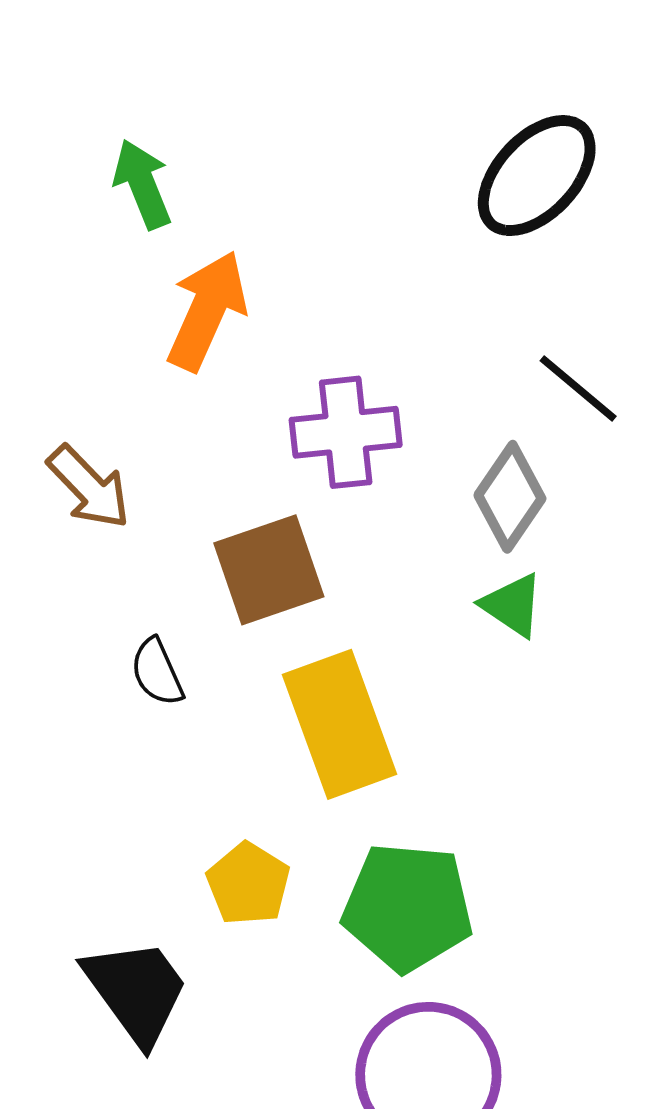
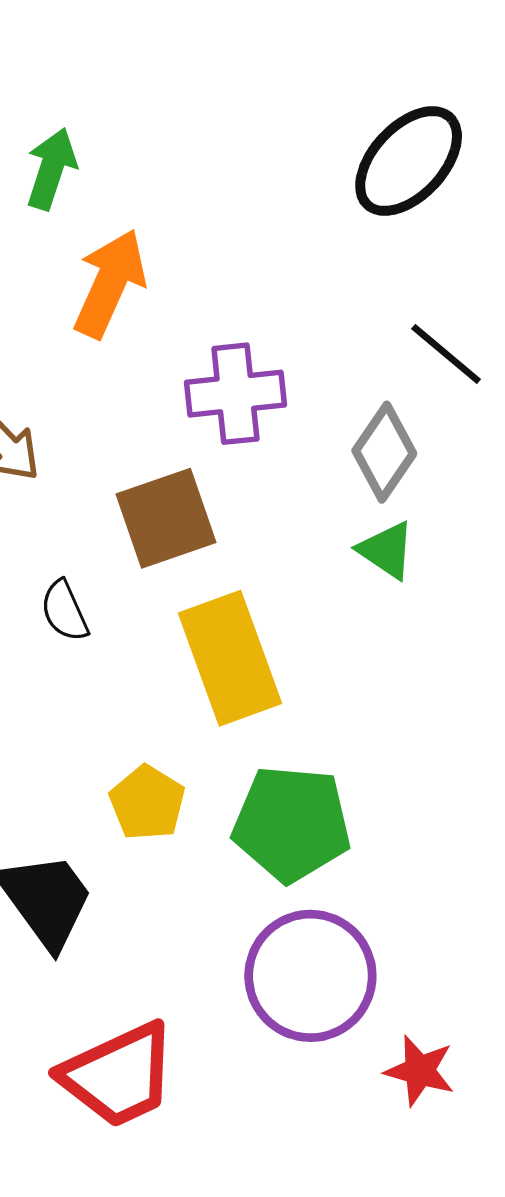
green arrow: (142, 184) -> (51, 169), turned 40

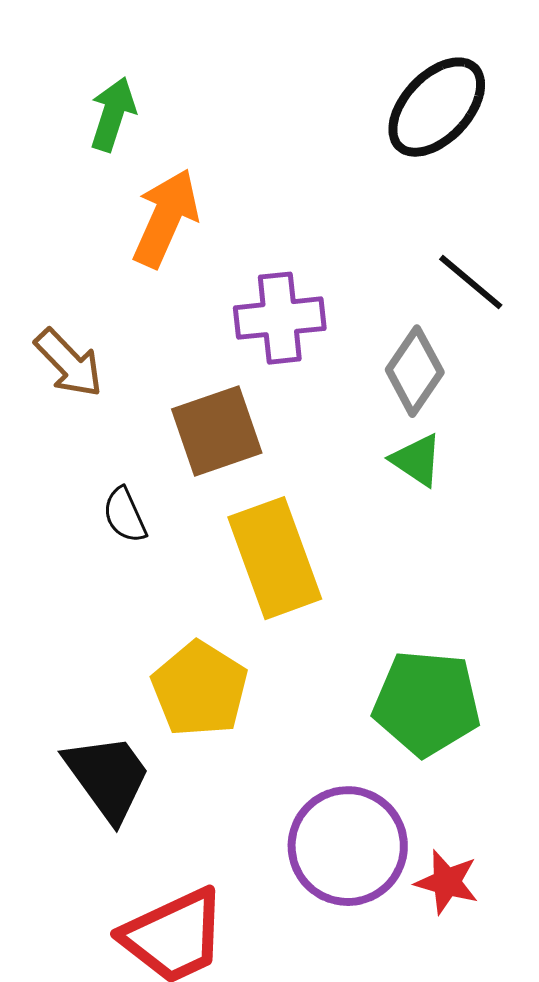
yellow pentagon: (147, 803) -> (200, 689), size x1.4
green pentagon: (292, 824) -> (427, 703), moved
red star: (420, 1071) -> (447, 882), moved

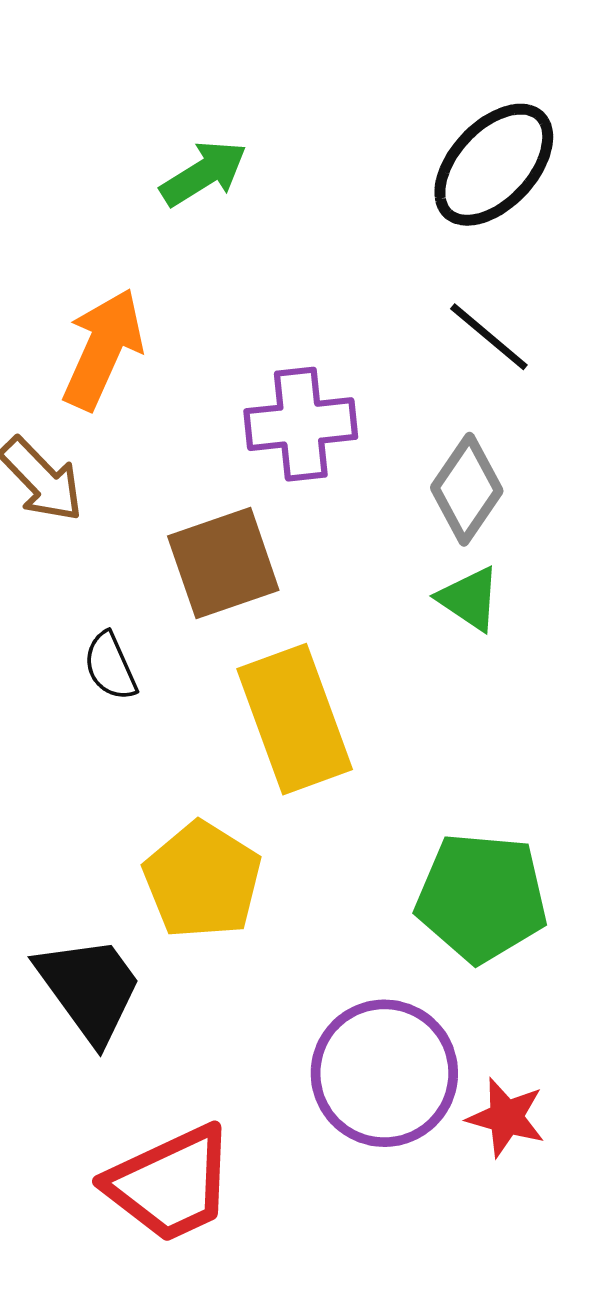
green arrow: (113, 114) -> (204, 173), moved, turned 40
orange arrow: (166, 218) -> (103, 349), moved
black line: (471, 282) -> (489, 337), moved

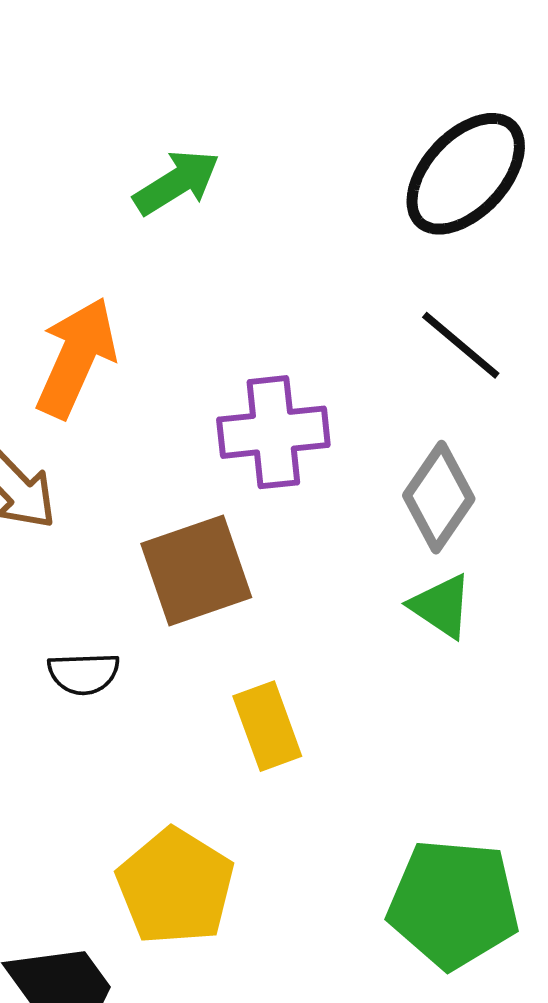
black semicircle: (110, 666) -> (84, 673), turned -68
yellow rectangle: (295, 719) -> (267, 726), size x0.6

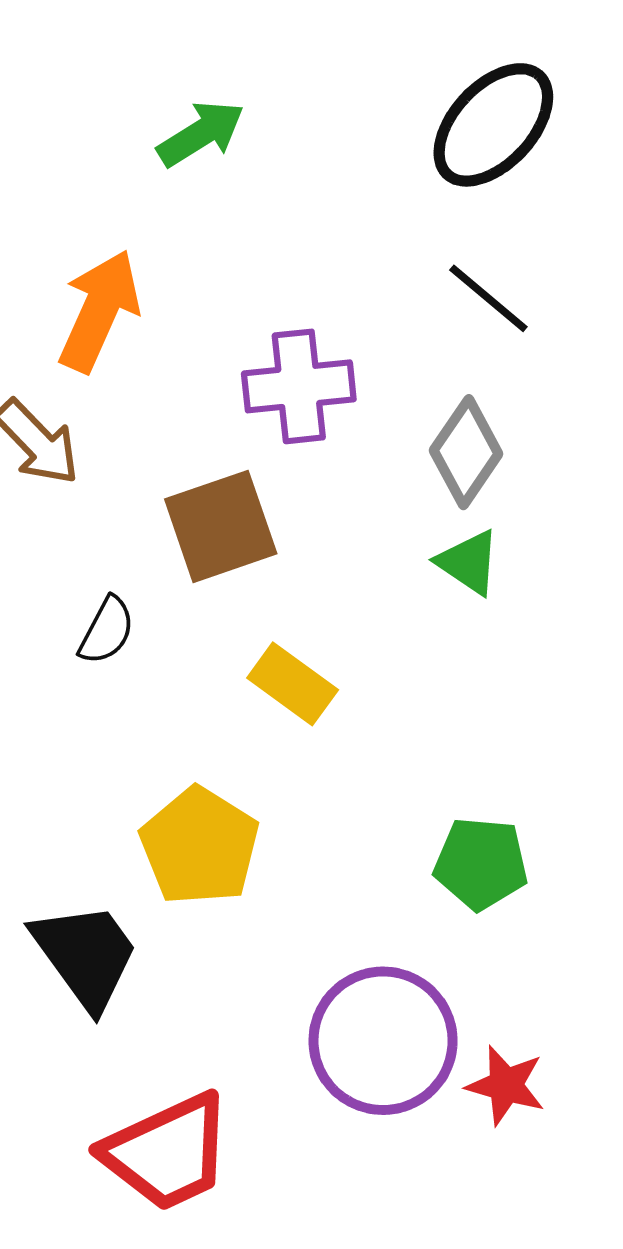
black semicircle: (84, 673) -> (107, 631), turned -60
yellow rectangle: (267, 726) -> (293, 684), turned -34
green pentagon: (453, 904) -> (481, 864), size x0.7

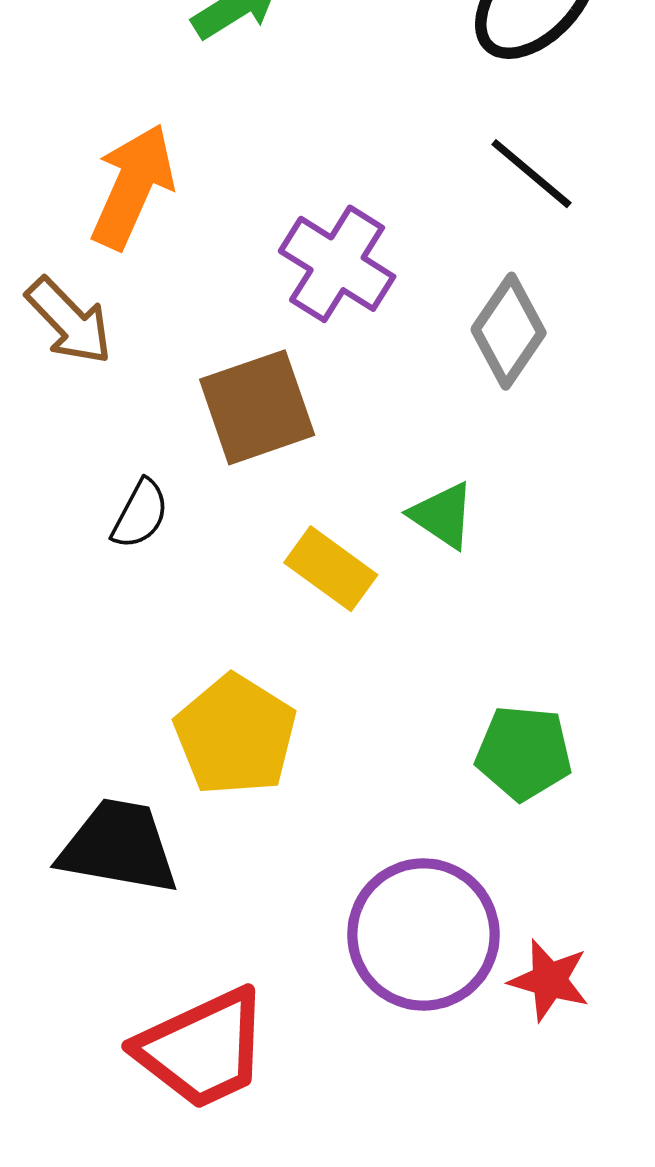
purple cross: (299, 386) -> (337, 264), turned 38
green triangle: (469, 562) -> (443, 515), moved
black trapezoid: (86, 955) -> (119, 847), turned -44

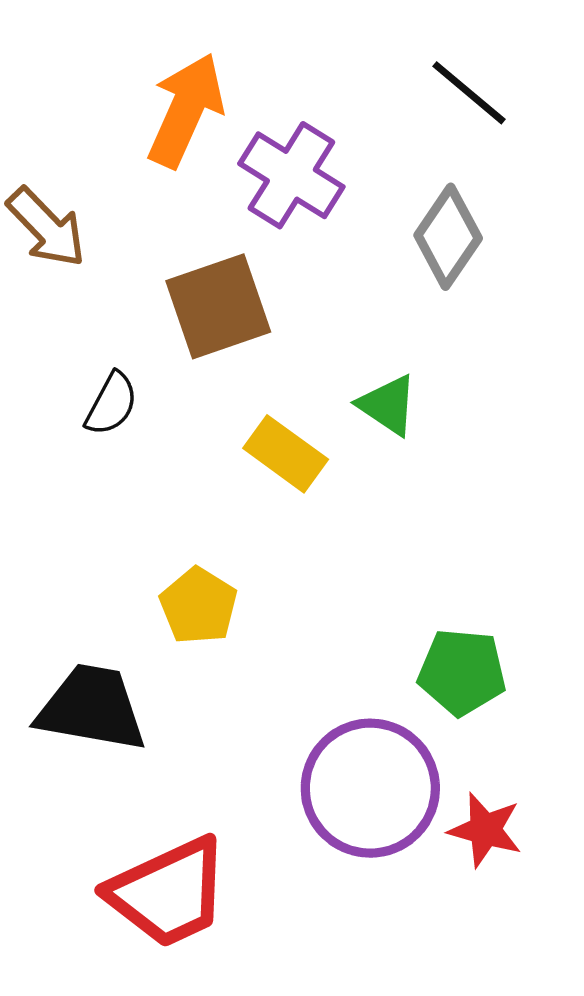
orange arrow: (133, 186) -> (186, 110), moved
yellow pentagon: (235, 735) -> (199, 606), size x0.7
green pentagon: (524, 753) -> (462, 672), moved

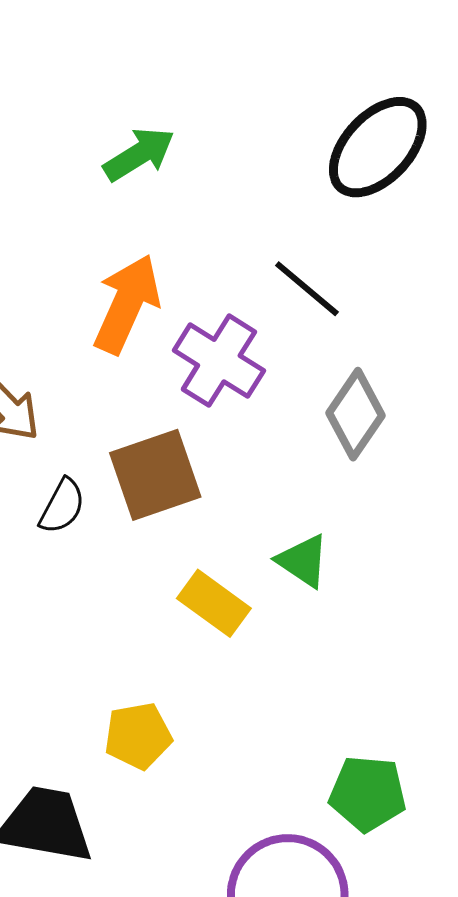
black line: (469, 93) -> (307, 289), moved
black semicircle: (111, 404) -> (62, 506), moved
yellow pentagon: (199, 606) -> (138, 736), turned 30

